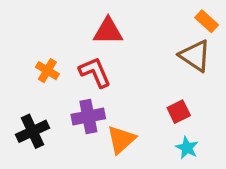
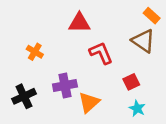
red L-shape: (95, 72) -> (101, 53), moved

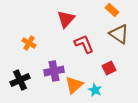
orange rectangle: (152, 16) -> (112, 10), moved
red triangle: (79, 23) -> (66, 19), turned -48
cyan star: (137, 108) -> (95, 90), moved

